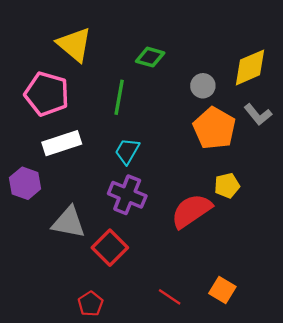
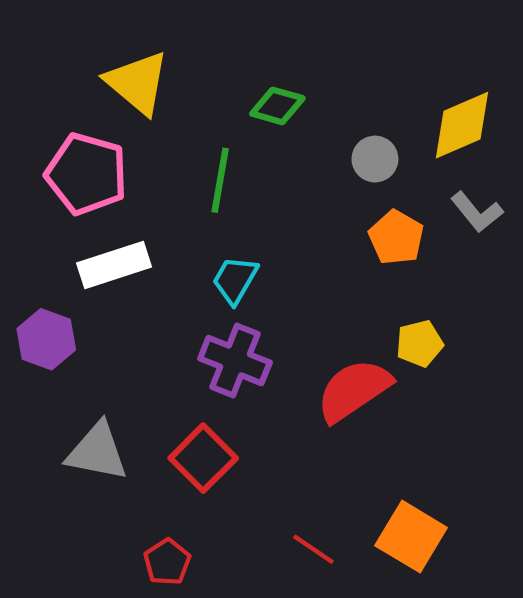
orange pentagon: (214, 128) -> (396, 237), size x0.7
gray triangle: (69, 222) -> (97, 452), moved
orange square: (222, 290) -> (411, 537), size x1.4

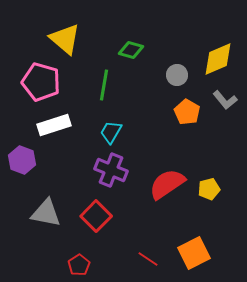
yellow pentagon: (420, 344) -> (209, 189), moved
orange square: (411, 537) -> (194, 253), turned 32

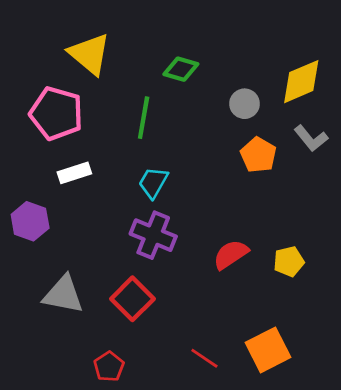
white rectangle: (54, 125) -> (74, 173), size x0.7
red semicircle: (167, 184) -> (231, 254), size x0.7

